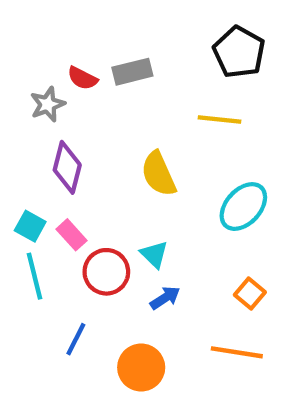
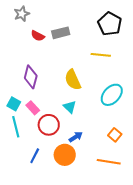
gray star: (48, 104) -> (22, 14), moved
cyan triangle: (154, 254) -> (70, 107), moved
orange circle: (141, 367) -> (65, 155), moved

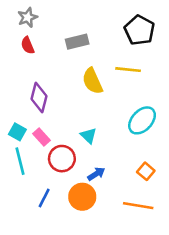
red semicircle: (38, 36) -> (28, 45), moved, turned 40
yellow semicircle: (73, 80) -> (92, 81), moved

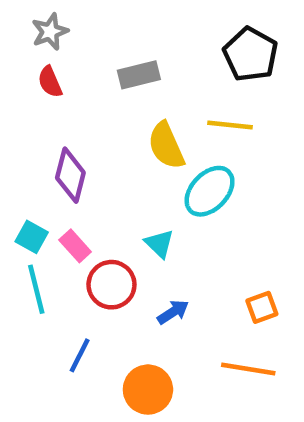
cyan ellipse: (142, 120) -> (210, 191), moved
orange square: (146, 171) -> (262, 307), turned 30
orange circle: (82, 197) -> (148, 390), moved

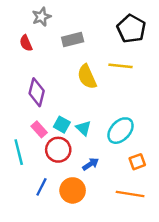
gray star: (50, 32) -> (41, 17), moved
cyan ellipse: (210, 191) -> (121, 131), moved
cyan square: (32, 237) -> (62, 125), moved
orange circle: (148, 390) -> (73, 190), moved

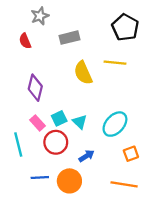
cyan square: (62, 125) -> (59, 118), turned 35
blue line: (41, 187) -> (40, 178), turned 60

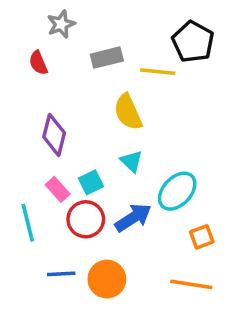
yellow line: (115, 63) -> (158, 72), moved
cyan triangle: (80, 122) -> (131, 161), moved
blue arrow: (87, 156) -> (133, 218), moved, size x1.5

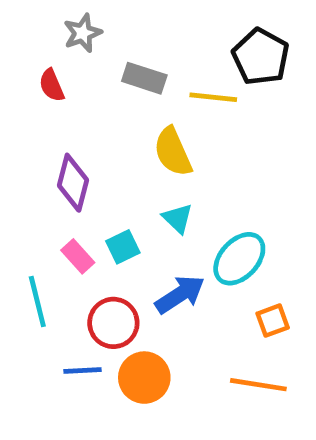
gray rectangle: (107, 58) -> (144, 78), turned 32
red circle: (86, 219) -> (113, 323), moved

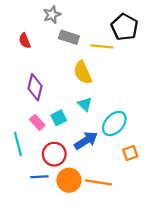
gray star: (83, 33) -> (52, 15), moved
orange line: (258, 385) -> (98, 182), moved

